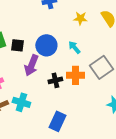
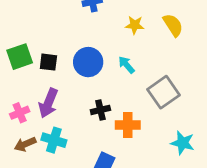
purple arrow: (31, 65) -> (48, 103), moved
orange cross: (75, 75) -> (128, 125), moved

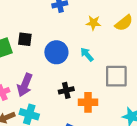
yellow semicircle: (173, 25) -> (124, 23), turned 84
black square: (48, 62) -> (25, 39), moved
gray square: (163, 92) -> (116, 76), turned 35

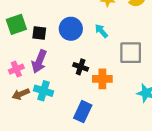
black square: (25, 39) -> (39, 33), moved
black cross: (66, 90) -> (81, 67), turned 32

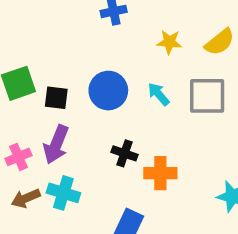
gray square: (131, 53) -> (207, 96), moved

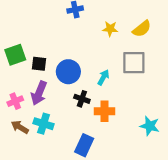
blue circle: (108, 91) -> (68, 72), moved
cyan arrow: (159, 94) -> (103, 77), moved, turned 70
brown arrow: (26, 198) -> (20, 127), turned 54

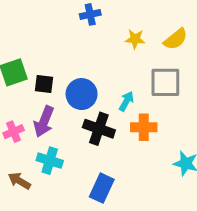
black cross: (82, 99) -> (99, 129), size x1.5
orange cross: (105, 111) -> (144, 127), moved
brown arrow: (20, 127) -> (19, 181), moved

